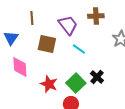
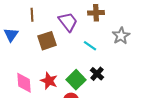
brown square: (47, 44) -> (47, 41), turned -30
cyan line: (79, 49) -> (90, 46), moved
pink diamond: (20, 67) -> (24, 83), moved

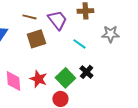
brown line: (32, 15) -> (29, 17), moved, turned -72
gray star: (121, 36) -> (110, 34), turned 30

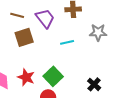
cyan line: (79, 44) -> (67, 42), turned -48
black cross: (86, 72) -> (94, 84), moved

